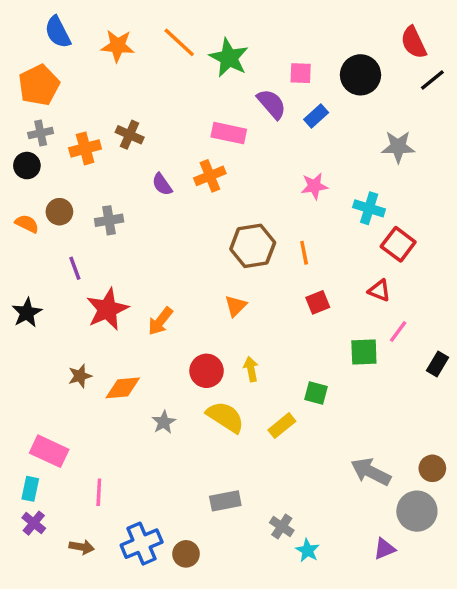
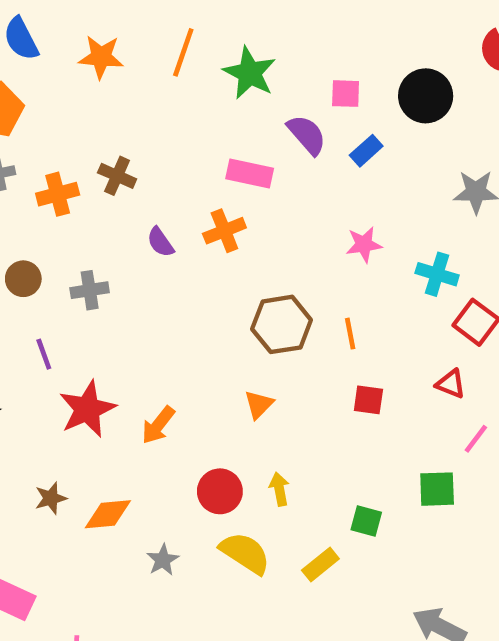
orange line: (179, 42) -> (183, 52), turned 66
red square: (318, 302) -> (368, 400), turned 30
green square: (364, 352) -> (437, 489), moved

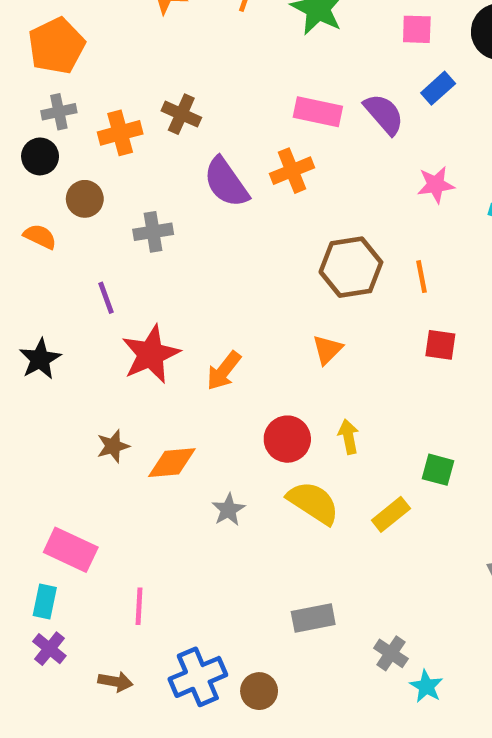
purple semicircle: (307, 135) -> (384, 114), moved
purple semicircle: (160, 242) -> (226, 182), size x1.6
brown circle: (23, 279) -> (85, 199), moved

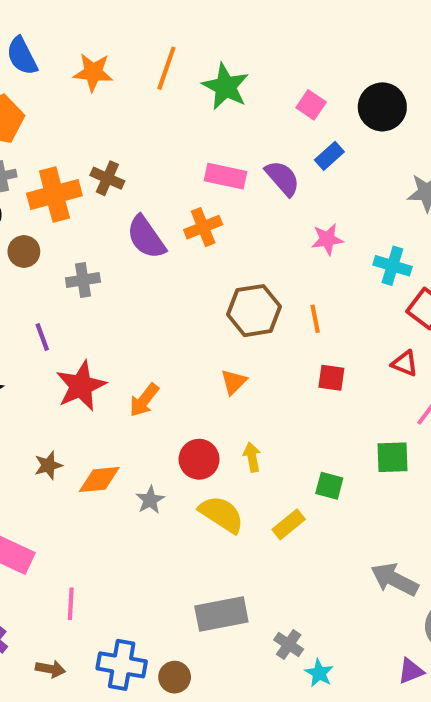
pink square: (417, 29) -> (311, 105), turned 32
orange cross: (120, 133) -> (54, 194), size x1.4
gray star: (228, 510) -> (150, 500), moved
gray rectangle: (313, 618) -> (221, 614), size x1.4
blue cross: (198, 677) -> (122, 665), turned 33

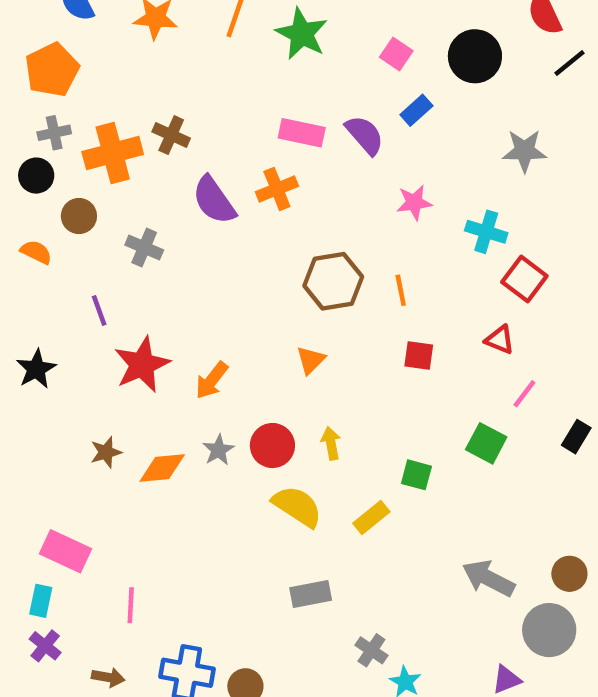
gray cross: (83, 280) -> (144, 248), turned 32
green square: (392, 457) -> (486, 443), turned 30
gray star: (150, 500) -> (218, 450), moved
gray rectangle: (221, 614) -> (311, 594), moved, size x0.7

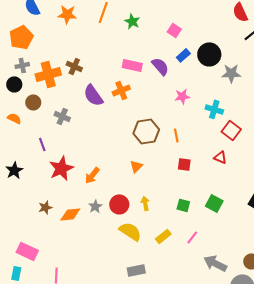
green star: (302, 34) -> (132, 21), size x0.7
black circle: (475, 56) -> (209, 54), moved
pink line: (524, 394) -> (192, 237), moved
green square: (416, 475) -> (183, 205), moved

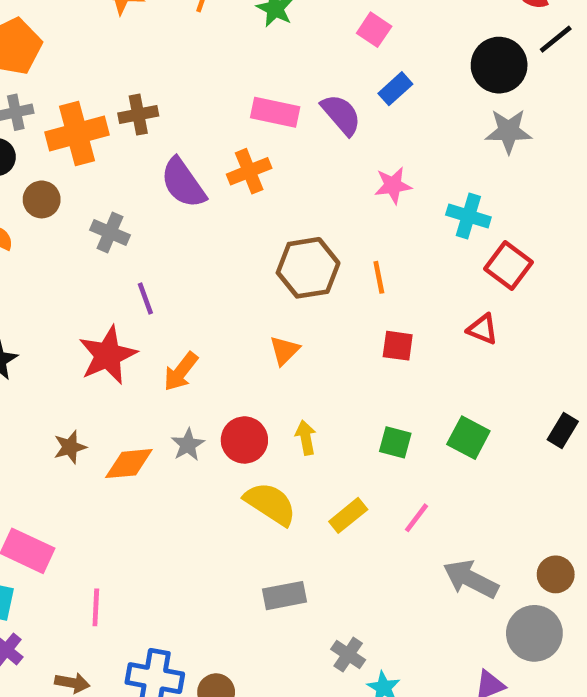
black circle: (209, 54) -> (499, 65), moved
brown cross: (74, 66) -> (138, 115), turned -35
purple line: (42, 144) -> (145, 299), moved

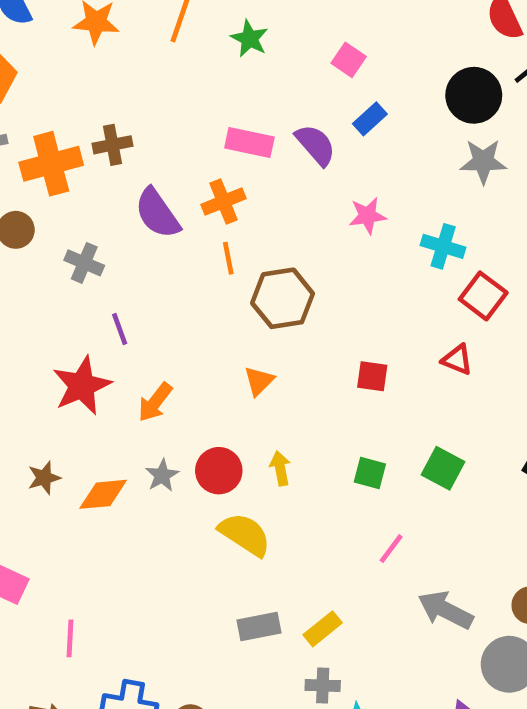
orange line: (379, 277) -> (228, 258), moved
yellow rectangle: (348, 515) -> (323, 629), moved
gray cross: (348, 655) -> (323, 685), turned -32

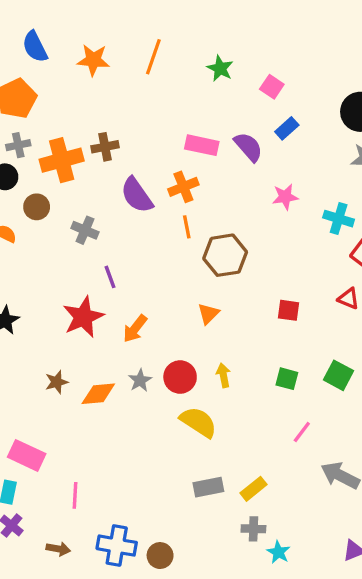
green star: (249, 39) -> (220, 68), moved

